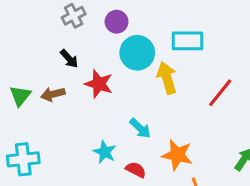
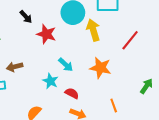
brown arrow: (53, 94) -> (15, 67), moved
cyan arrow: (140, 128) -> (66, 65), moved
orange star: (177, 155) -> (100, 68), moved

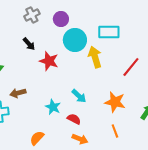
cyan arrow: (66, 65) -> (79, 96), moved
orange star: (100, 68) -> (115, 102), moved

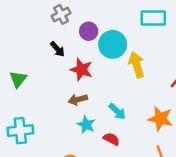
purple circle: (61, 19) -> (89, 31), moved
cyan rectangle: (109, 32) -> (153, 18), moved
brown arrow: (18, 93) -> (78, 99), moved

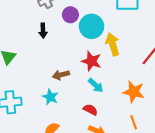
black arrow: (57, 49) -> (43, 31), turned 40
red star: (81, 70) -> (91, 61), moved
cyan star: (86, 125) -> (50, 97), moved

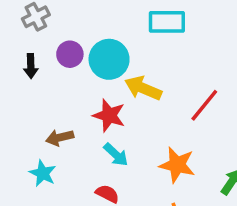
purple circle: (70, 15) -> (70, 54), moved
yellow arrow: (113, 44) -> (143, 88), turned -50

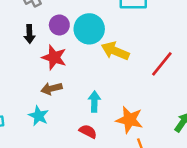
red star: (109, 115) -> (54, 57), moved
cyan arrow: (116, 155) -> (94, 102), turned -132
orange star: (177, 165) -> (129, 120), moved

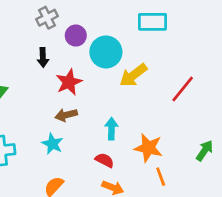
purple circle: (59, 25) -> (76, 36), moved
yellow arrow: (115, 51) -> (133, 75), turned -60
red star: (54, 57) -> (69, 82), turned 30

